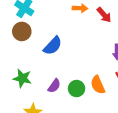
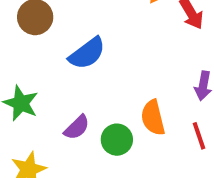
orange semicircle: (98, 85) -> (153, 118), moved

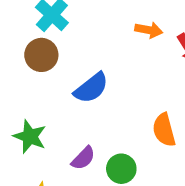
orange semicircle: (153, 118) -> (164, 130), moved

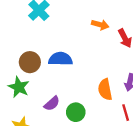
brown circle: (41, 55) -> (30, 62), moved
blue semicircle: (91, 88) -> (60, 59), turned -145

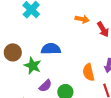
brown circle: (30, 62) -> (13, 52), moved
green star: (19, 87) -> (33, 66), moved

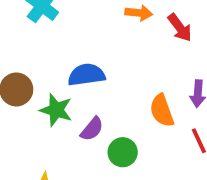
purple semicircle: (45, 86) -> (92, 129), moved

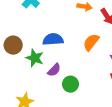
orange semicircle: (162, 111) -> (91, 42), moved, turned 54

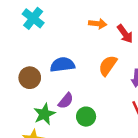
brown circle: (13, 45) -> (30, 78), moved
green star: (35, 58) -> (44, 114), moved, turned 30

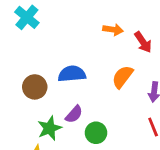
cyan cross: (33, 18) -> (27, 17), moved

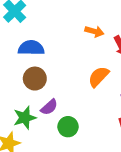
blue semicircle: (72, 74) -> (31, 48), moved
brown circle: (35, 87) -> (35, 79), moved

